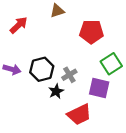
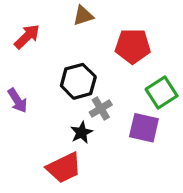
purple arrow: (12, 69) -> (17, 101), turned 42
black hexagon: (42, 69) -> (78, 81), moved
red trapezoid: (79, 115) -> (64, 168), moved

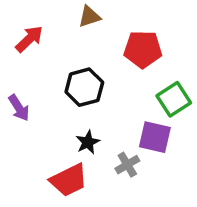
gray cross: (101, 109) -> (127, 165), moved

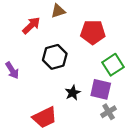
red arrow: (29, 39) -> (31, 25), moved
black star: (88, 142) -> (73, 93), moved
gray cross: (127, 165) -> (109, 112), moved

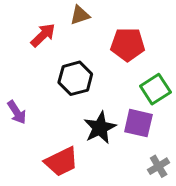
purple arrow: (12, 70) -> (17, 112), moved
black star: (73, 93) -> (100, 128), size x1.5
gray cross: (109, 112) -> (159, 166), moved

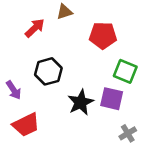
black hexagon: (75, 78) -> (48, 71), moved
green square: (155, 89) -> (125, 71), turned -35
red trapezoid: (61, 162) -> (26, 125), moved

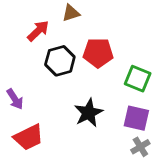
red pentagon: (103, 35) -> (98, 53), moved
black hexagon: (48, 71) -> (60, 61), moved
purple square: (112, 99) -> (136, 118), moved

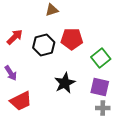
red arrow: (38, 31) -> (15, 37), moved
green square: (138, 79) -> (101, 58), turned 30
gray cross: (140, 147) -> (103, 108), turned 32

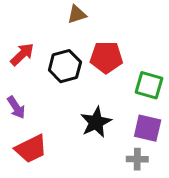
green square: (101, 58) -> (149, 85), turned -36
gray cross: (103, 108) -> (137, 159), moved

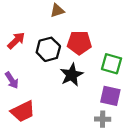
black star: (96, 122) -> (72, 75), moved

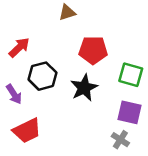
black hexagon: (48, 49) -> (43, 76), moved
gray cross: (103, 119) -> (120, 140), turned 32

